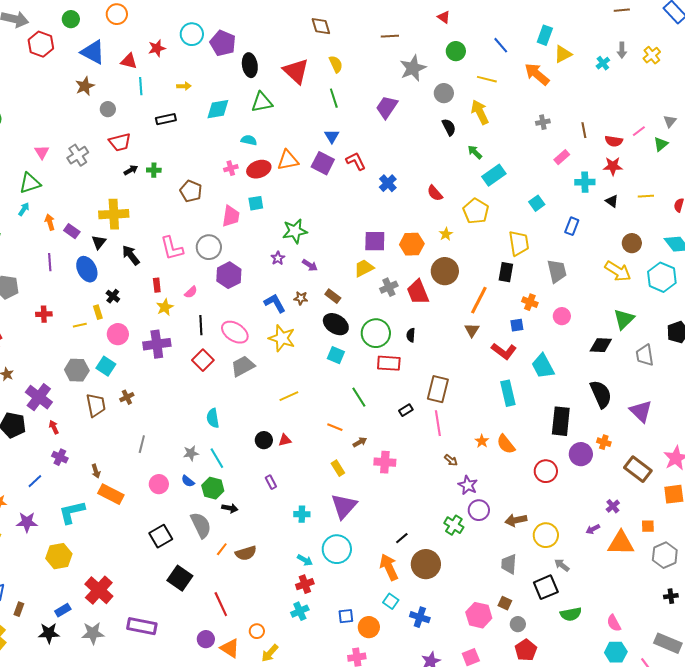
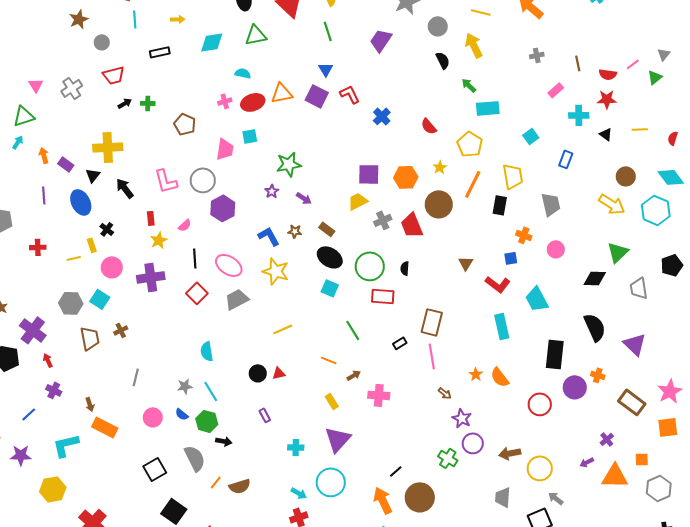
cyan rectangle: (494, 175) -> (488, 108), turned 30
orange line: (479, 300) -> (473, 184), moved

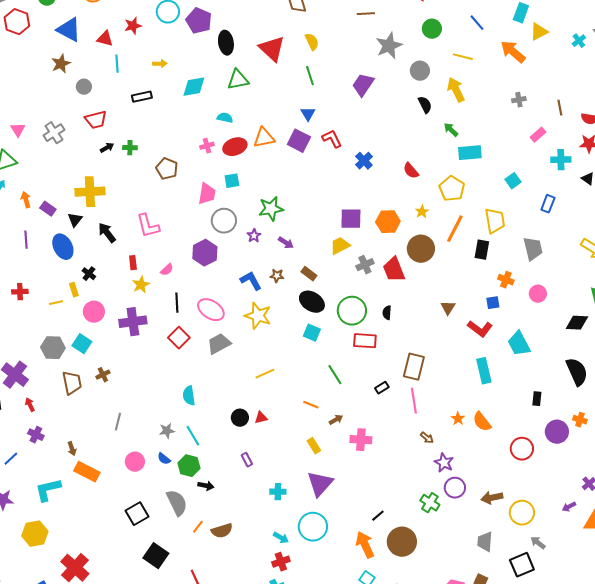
gray circle: (203, 180) -> (224, 221), moved
black rectangle: (555, 354) -> (537, 399), size x0.5

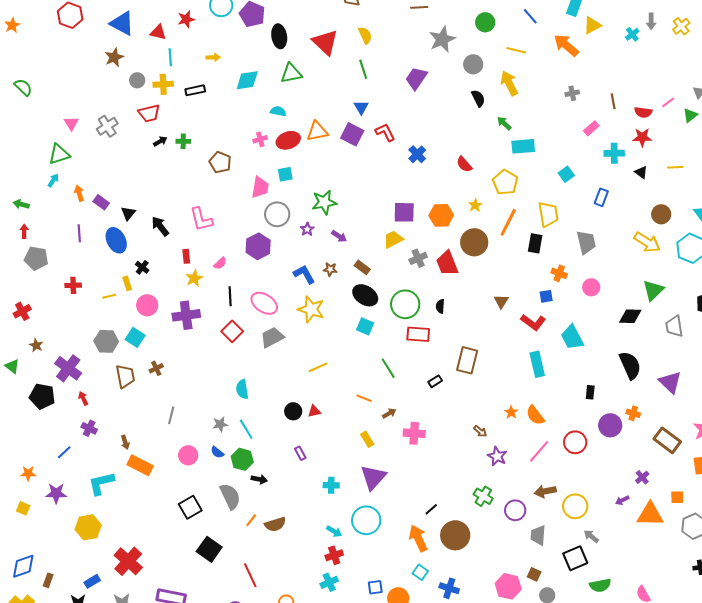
yellow cross: (90, 192) -> (163, 84), moved, size x0.7
pink line: (414, 401) -> (539, 451), moved, turned 50
purple circle: (455, 488) -> (515, 510), moved

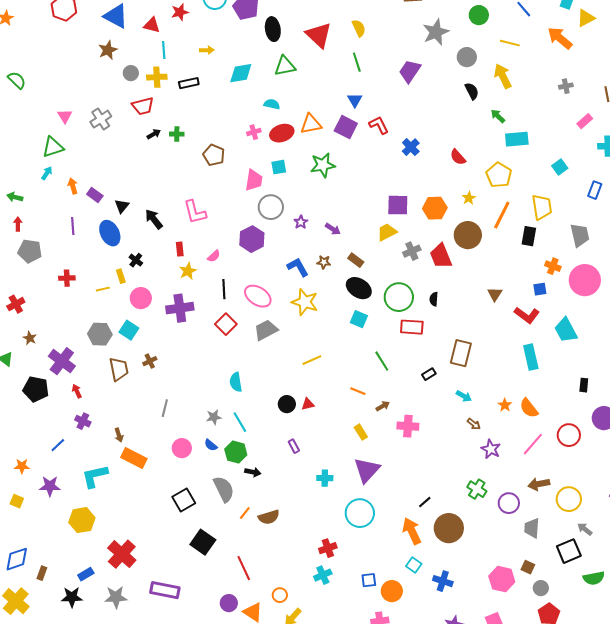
green star: (324, 202) -> (323, 165), moved
pink circle: (591, 287) -> (585, 280), size x1.8
cyan arrow: (334, 531) -> (464, 396), moved

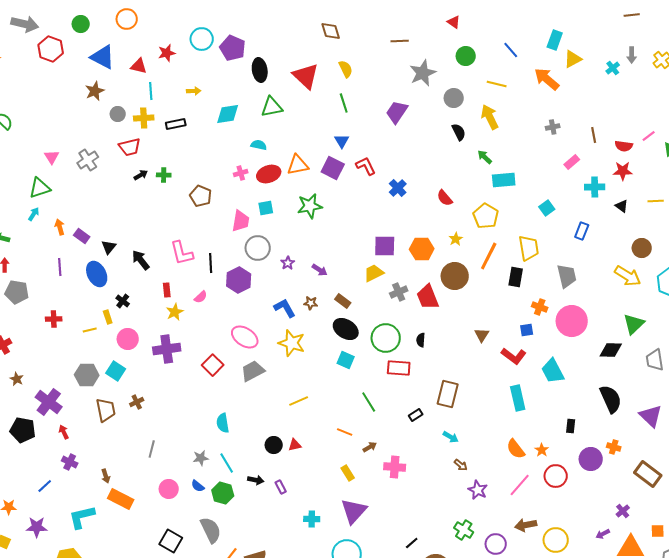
black line: (224, 289) -> (211, 263), moved
orange star: (505, 405) -> (542, 450), moved
black arrow: (253, 472) -> (256, 480), moved
black square: (184, 500) -> (171, 541), turned -30

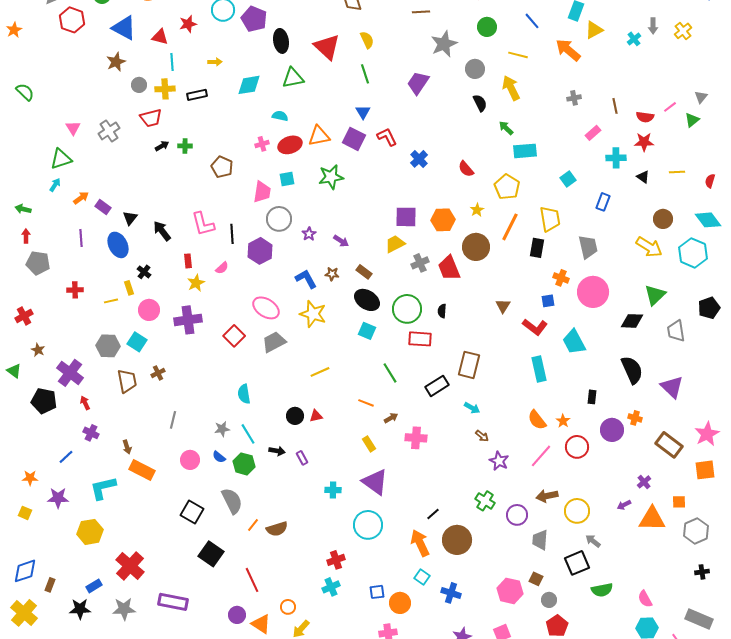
orange arrow: (60, 227) -> (81, 198), turned 70
black rectangle: (416, 415) -> (437, 386), size x1.6
purple triangle: (354, 511) -> (375, 482), turned -36

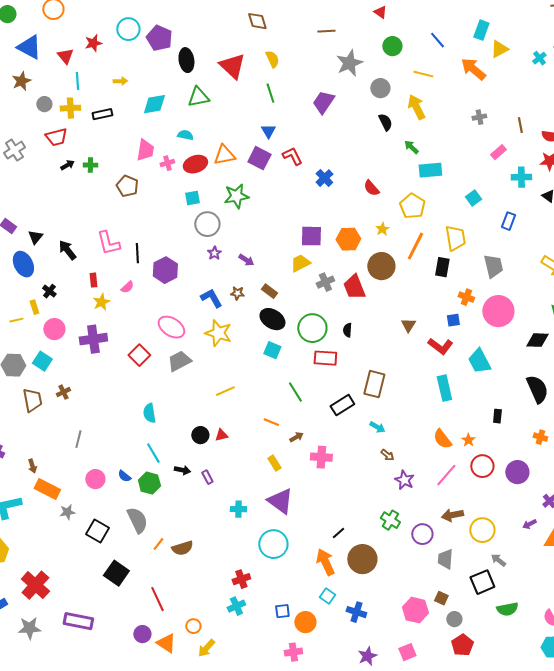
red triangle: (160, 37) -> (65, 56), turned 36
pink trapezoid: (262, 192) -> (145, 150), moved
gray circle: (279, 219) -> (207, 224), moved
gray star: (222, 429) -> (67, 512), moved
purple circle: (612, 430) -> (517, 472), moved

